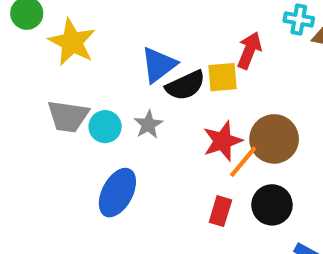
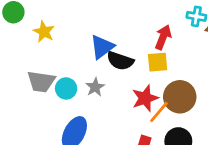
yellow star: (72, 42) -> (44, 32), size x0.7
yellow square: (223, 77) -> (158, 62), moved
black semicircle: (185, 85) -> (120, 61), turned 44

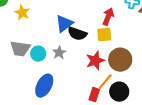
orange line: (159, 112) -> (105, 82), moved

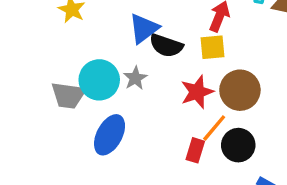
gray trapezoid: (20, 49) -> (68, 95), moved
cyan circle: (38, 54) -> (99, 80), size x1.5

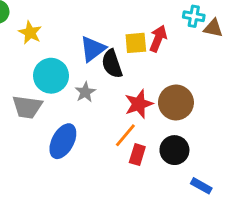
black semicircle: (166, 46) -> (112, 64), turned 52
yellow square: (212, 47) -> (136, 43), moved
cyan circle: (99, 80) -> (51, 76), moved
orange line: (214, 128) -> (125, 135), moved

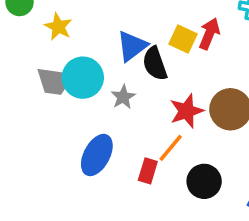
yellow square: (136, 43) -> (183, 39), turned 30
gray trapezoid: (27, 107) -> (55, 81), moved
black circle: (174, 150) -> (204, 181), moved
red rectangle: (137, 155) -> (148, 171), moved

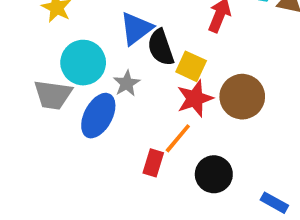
yellow square: (183, 39) -> (191, 66), moved
gray trapezoid: (55, 81) -> (53, 95), moved
blue ellipse: (97, 155) -> (98, 116), moved

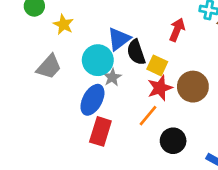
cyan circle: (83, 63) -> (98, 60), moved
gray trapezoid: (53, 95) -> (49, 67), moved, turned -56
red rectangle: (153, 163) -> (100, 131), moved, size x1.5

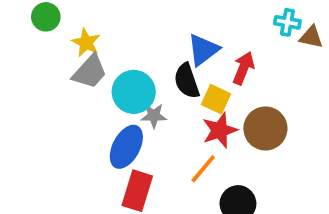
red arrow: (177, 30) -> (243, 68), moved
blue triangle: (119, 39) -> (203, 50), moved
gray trapezoid: (49, 67) -> (90, 72), moved
gray star: (112, 77) -> (154, 116), turned 30

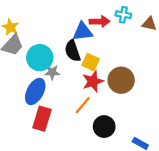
cyan cross: (287, 22) -> (123, 15), moved
blue triangle: (203, 50) -> (83, 32), turned 30
red arrow: (243, 68) -> (100, 21), moved, turned 66

